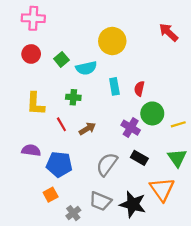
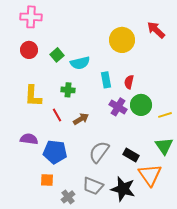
yellow circle: (112, 41) -> (122, 40), moved
purple cross: (131, 128) -> (118, 107), moved
black rectangle: (139, 158) -> (131, 155), moved
orange square: (51, 195) -> (47, 180), turned 32

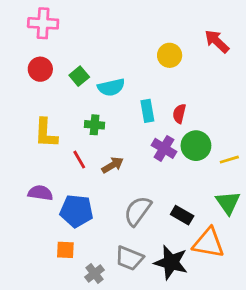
yellow circle: (122, 40) -> (170, 55), size x0.7
orange triangle: (150, 175) -> (208, 243), turned -45

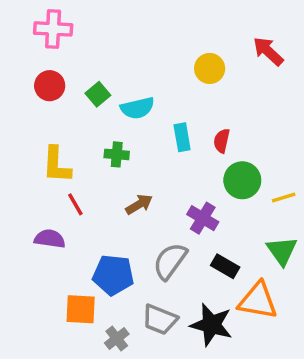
purple cross: (164, 148) -> (203, 218), moved
red line: (79, 160) -> (75, 204), moved
blue pentagon: (76, 211) -> (113, 275), moved
orange square: (65, 250) -> (81, 309), size x1.4

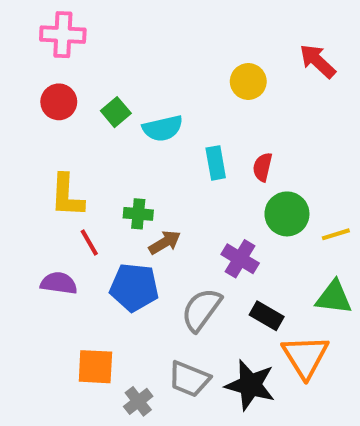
green cross: (117, 154) -> (138, 214), moved
green triangle: (282, 251) -> (334, 297), turned -48
blue pentagon: (113, 275) -> (134, 287), moved
orange triangle: (258, 301) -> (305, 357), turned 48

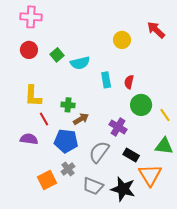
yellow line: (336, 234) -> (165, 115), turned 72
orange square: (95, 367) -> (47, 180), turned -30
gray cross: (138, 401) -> (68, 169), moved

